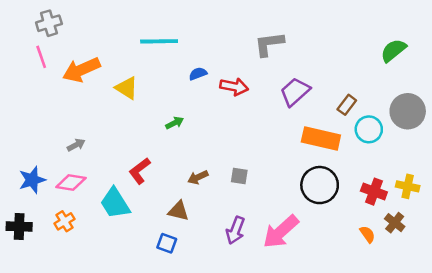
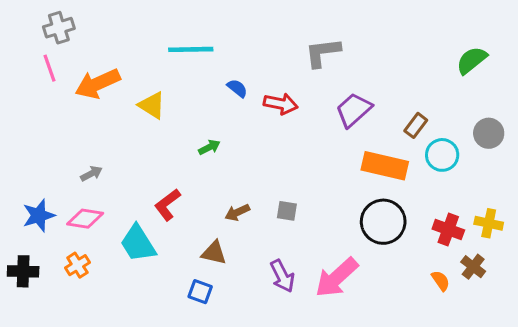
blue semicircle: (198, 74) -> (237, 88), turned 60
gray circle: (408, 111) -> (489, 133), size x0.7
purple arrow: (235, 230) -> (282, 276), turned -48

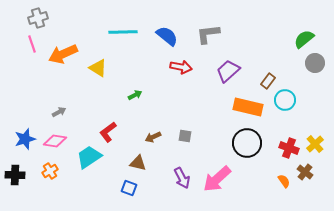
blue semicircle: (237, 88) -> (167, 36), moved, size x1.6
gray circle: (489, 133) -> (315, 63), moved
yellow cross: (489, 223) -> (315, 144), turned 36
cyan trapezoid: (138, 243) -> (89, 157), turned 88

